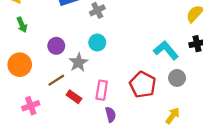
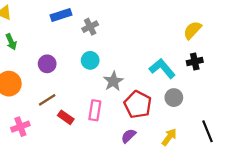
gray star: (78, 62) -> (113, 81), moved
purple semicircle: (111, 115) -> (128, 136), moved, turned -120

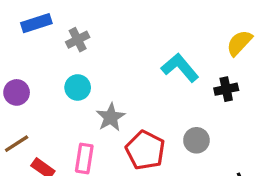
yellow semicircle: (192, 30) -> (239, 43), moved
cyan L-shape: (162, 68) -> (180, 68), moved

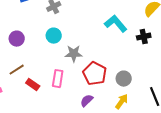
gray star: (111, 117) -> (74, 54), turned 30
gray circle: (196, 140) -> (124, 79), moved

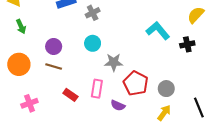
brown line: (17, 70) -> (54, 66), moved, turned 49
purple semicircle: (87, 101) -> (118, 105), moved, turned -112

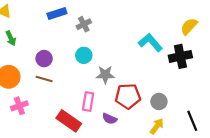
black cross: (187, 44) -> (180, 56), size x1.5
red pentagon: (136, 83) -> (128, 96), turned -30
red rectangle: (70, 95) -> (69, 121), moved, size x1.6
pink cross: (29, 103) -> (19, 106), moved

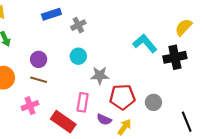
pink cross: (19, 106) -> (30, 106), moved
yellow arrow: (157, 126) -> (124, 127), moved

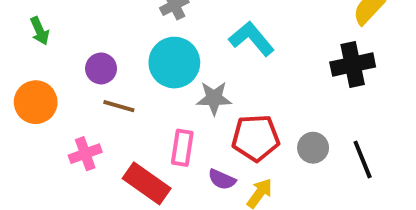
cyan L-shape: (145, 43) -> (252, 39), moved
cyan circle: (78, 56) -> (174, 63), size x1.6
brown line: (39, 80) -> (119, 106), moved
black line: (187, 122) -> (363, 160), moved

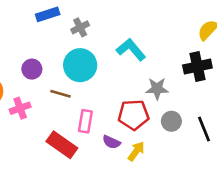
gray star: (214, 98) -> (157, 89), moved
brown line: (119, 106) -> (61, 94), moved
pink cross: (85, 154) -> (20, 108), moved

